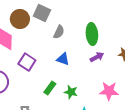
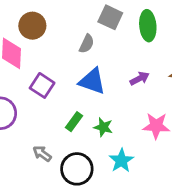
gray square: (42, 13) -> (110, 17), moved
green ellipse: (92, 34) -> (148, 26), moved
blue triangle: (63, 59) -> (92, 81), size x1.5

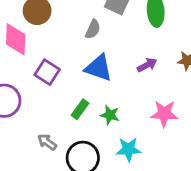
cyan star: (121, 161) -> (129, 149), turned 30

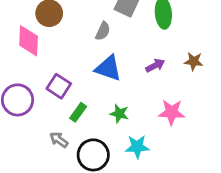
purple square: (47, 72) -> (59, 86), moved
green rectangle: (80, 109) -> (78, 112), moved

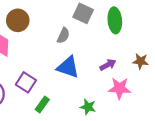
pink star: (172, 112) -> (119, 88), moved
green star: (119, 114) -> (88, 107), moved

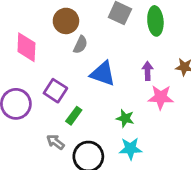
brown circle: (18, 20) -> (66, 21), moved
gray semicircle: (63, 36) -> (80, 45), moved
purple arrow: (108, 65) -> (148, 71), turned -63

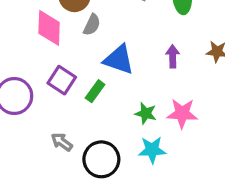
pink diamond: (26, 47) -> (49, 28), moved
pink star: (161, 97) -> (182, 113), moved
green rectangle: (74, 116) -> (95, 91), moved

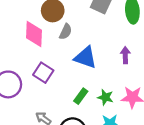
green rectangle: (95, 91) -> (81, 96), moved

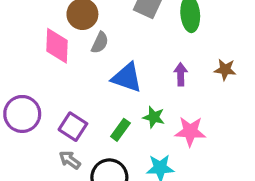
purple square: (43, 73) -> (73, 127), moved
green star: (105, 97) -> (154, 117), moved

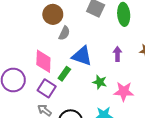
pink diamond: (57, 46) -> (43, 61), moved
green rectangle: (120, 130) -> (64, 74), moved

